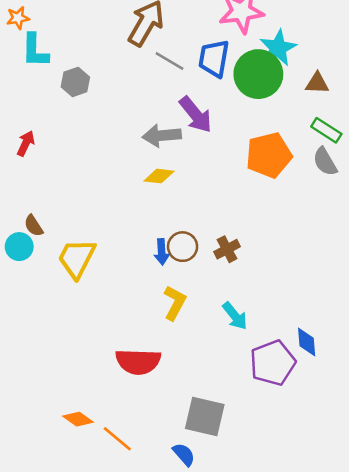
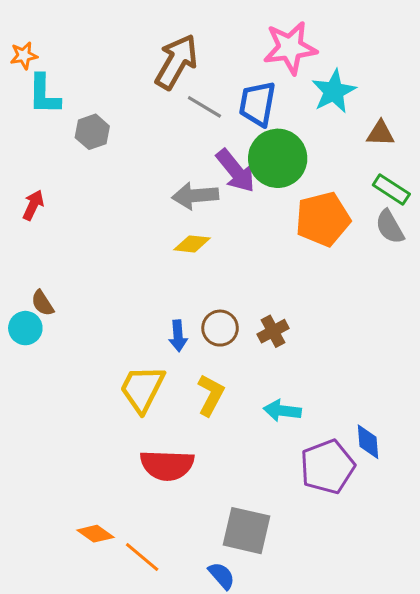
green circle: (258, 74) -> (278, 158), moved
blue arrow: (162, 252) -> (178, 336), moved
yellow trapezoid: (77, 258) -> (142, 389), moved
cyan arrow: (235, 316) -> (282, 411), turned 136

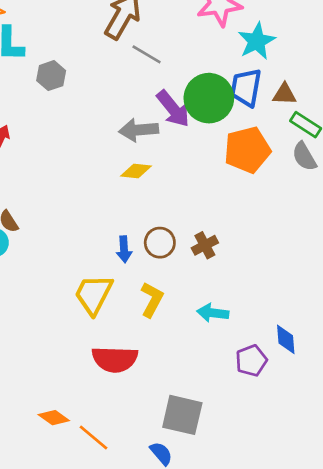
blue trapezoid: (257, 104) -> (246, 88), moved
brown triangle: (380, 133) -> (284, 94), moved
purple pentagon: (327, 467) -> (251, 361), size x0.7

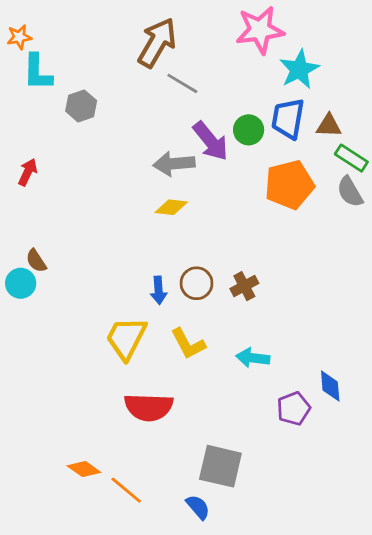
green circle: (209, 98) -> (249, 130), size x0.6
yellow L-shape: (152, 300) -> (188, 344), turned 124

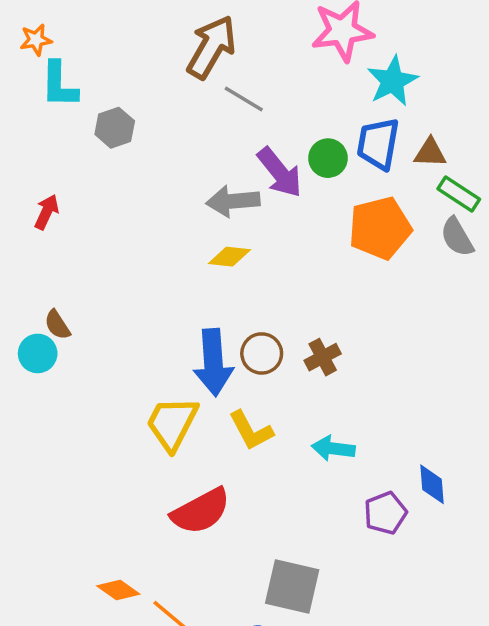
blue arrow: (159, 290) -> (213, 362), size x1.8
red semicircle: (149, 407) -> (201, 511), turned -30

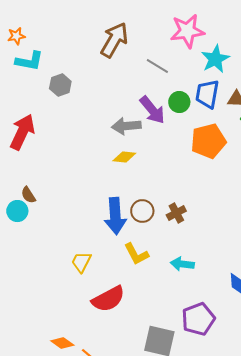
cyan L-shape: (59, 85) -> (29, 61), turned -80
gray line: (244, 99) -> (157, 66), moved
red arrow: (47, 212) -> (22, 132), size x1.8
yellow trapezoid: (172, 423) -> (81, 262), moved, size x0.7
purple pentagon: (385, 513) -> (198, 319), moved, size x1.4

